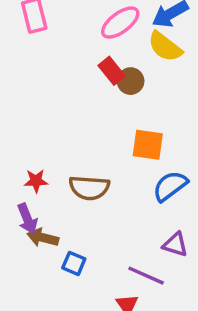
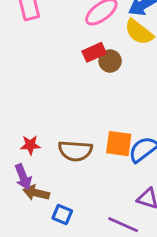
red rectangle: (112, 71) -> (94, 52), turned -75
orange square: (148, 145) -> (119, 144), moved

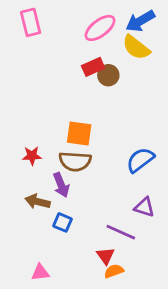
orange square: (119, 144) -> (79, 134), moved
purple arrow: (23, 177) -> (61, 185), moved

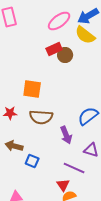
orange square: (79, 134) -> (32, 89), moved
purple arrow: (61, 185) -> (66, 135), moved

